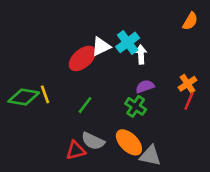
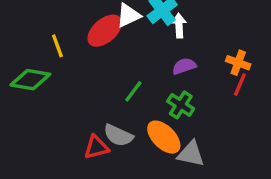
orange cross: (188, 84) -> (238, 63), turned -36
yellow line: (45, 94) -> (57, 46), moved
green line: (85, 105) -> (133, 91), moved
green cross: (136, 106) -> (181, 105), moved

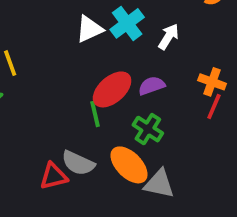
white arrow: (179, 26) -> (169, 37), moved, turned 35
red ellipse: (105, 31) -> (112, 89), moved
green line: (133, 91) -> (95, 114), turned -50

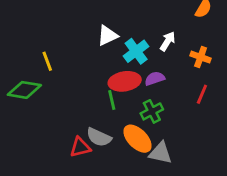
cyan cross: (127, 23) -> (136, 51), moved
orange cross: (212, 82) -> (201, 57), moved
red ellipse: (112, 89) -> (125, 81), turned 32
green cross: (148, 129) -> (152, 111), turned 30

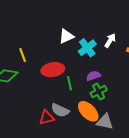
purple semicircle: (155, 78) -> (93, 76), moved
red ellipse: (125, 81) -> (53, 70), moved

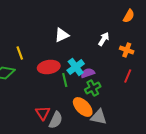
cyan cross: (87, 48) -> (76, 67), moved
gray semicircle: (60, 110) -> (56, 120), moved, turned -90
red triangle: (47, 118) -> (43, 113), turned -49

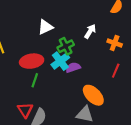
green line: (65, 80) -> (35, 80), moved, turned 32
green cross: (93, 88) -> (66, 46), moved
orange ellipse: (83, 107) -> (93, 95), moved

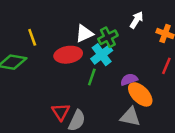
white triangle: (45, 27) -> (84, 34), moved
purple semicircle: (73, 67) -> (129, 80), moved
green line: (35, 80) -> (92, 77), moved

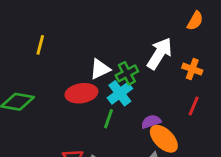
white arrow: (136, 20) -> (160, 53), size x1.6
yellow line: (32, 37) -> (40, 45), moved, turned 35

